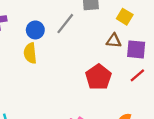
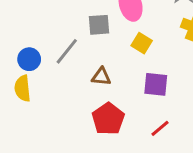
brown triangle: (114, 41) -> (101, 77), moved
red line: (137, 75) -> (160, 128), moved

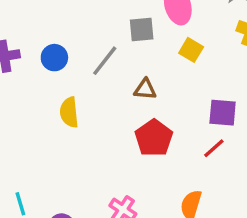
blue circle: (29, 59) -> (54, 58), moved
purple square: (156, 84) -> (223, 113), moved
yellow semicircle: (23, 88) -> (69, 112), moved

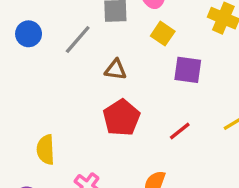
yellow semicircle: (69, 112) -> (46, 150), moved
purple square: (223, 113) -> (188, 70), moved

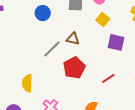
blue circle: (29, 34) -> (43, 13), moved
gray line: (78, 39) -> (52, 49), moved

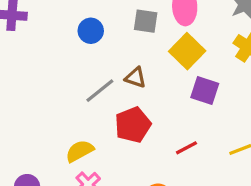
yellow square: (103, 20) -> (187, 51), size x1.5
yellow semicircle: (27, 83) -> (80, 151), moved, turned 54

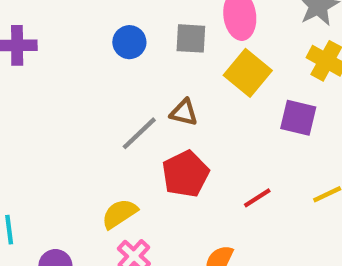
blue circle: (91, 31) -> (129, 42), moved
purple square: (205, 90) -> (298, 118), moved

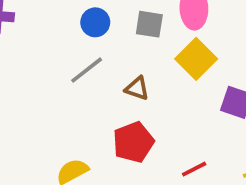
gray line: (139, 133) -> (87, 70), moved

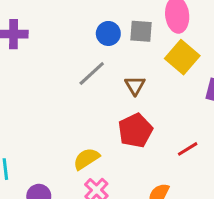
blue circle: (95, 22) -> (108, 33), moved
brown triangle: (137, 88) -> (135, 85), turned 45

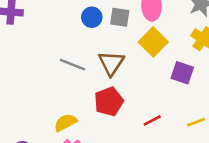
gray line: (92, 73) -> (72, 65), moved, turned 60
brown triangle: (135, 85) -> (111, 63), size x1.5

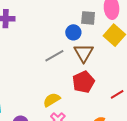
blue circle: (92, 17) -> (73, 32), moved
gray line: (72, 65) -> (54, 56), turned -48

